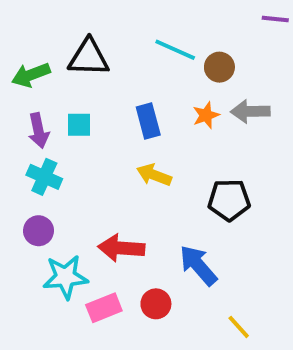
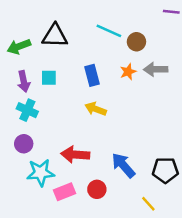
black pentagon: (229, 200) -> (165, 170), moved

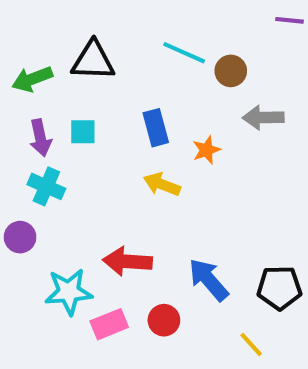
orange star: (128, 72) -> (206, 150), moved
purple circle: (24, 144) -> (20, 237), moved

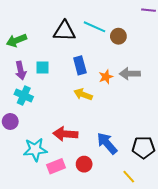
black triangle: (93, 61) -> (64, 31), moved
gray arrow: (263, 118) -> (130, 74), moved

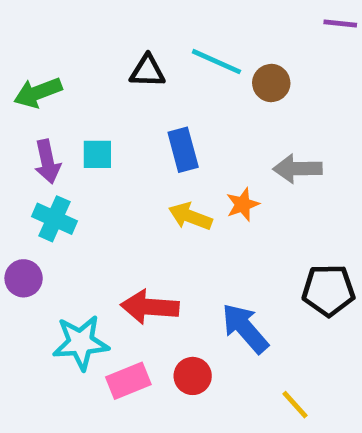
black triangle: (64, 31) -> (147, 71), size x0.7
orange star: (106, 77) -> (243, 204), moved
black pentagon: (143, 147) -> (328, 290), moved

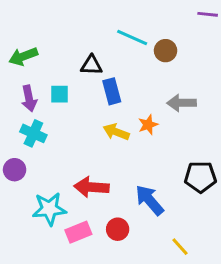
black triangle: (147, 71) -> (91, 65), moved

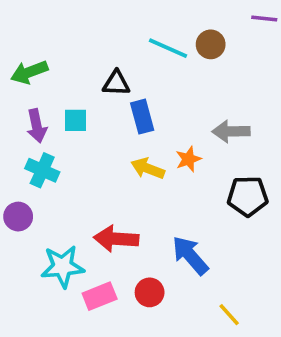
brown circle: (166, 51) -> (211, 44), moved
black pentagon: (200, 177) -> (248, 196), moved

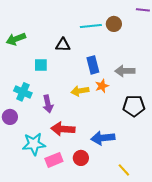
cyan line: (168, 48) -> (91, 26), turned -30
blue rectangle: (142, 117) -> (93, 65), moved
purple arrow: (37, 126) -> (48, 104), moved
yellow arrow: (148, 168) -> (80, 91), turned -30
blue arrow: (190, 255) -> (103, 138), turned -55

